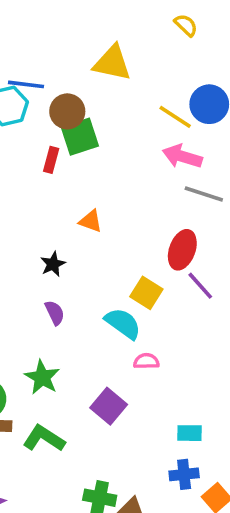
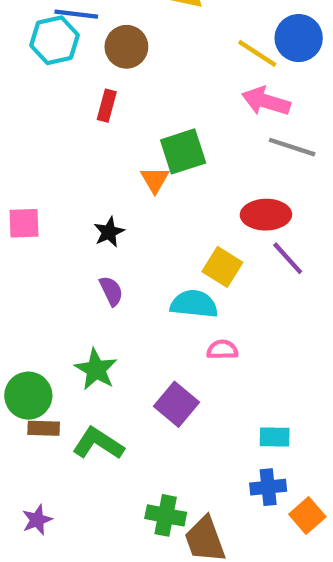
green square: (80, 137) -> (183, 151), moved
orange triangle: (91, 221) -> (155, 180), turned 40
red ellipse: (182, 250) -> (266, 215), turned 69
cyan semicircle: (123, 323) -> (194, 304), turned -30

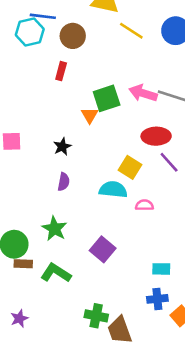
yellow line: (257, 53) -> (131, 31), moved
pink arrow: (266, 101) -> (143, 93), moved
purple semicircle: (111, 291) -> (64, 182), turned 36
pink semicircle: (222, 350) -> (144, 205), moved

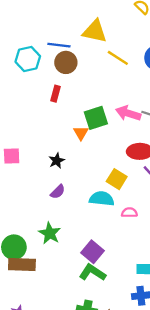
blue line: (43, 16) -> (59, 45), moved
purple semicircle: (64, 182) -> (58, 192), turned 35
brown rectangle: (23, 264) -> (22, 265), size x1.6
green L-shape: (56, 273) -> (92, 273), moved

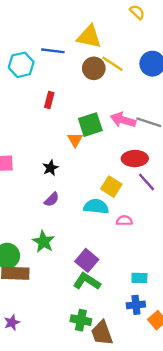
brown circle: (66, 62) -> (94, 68), moved

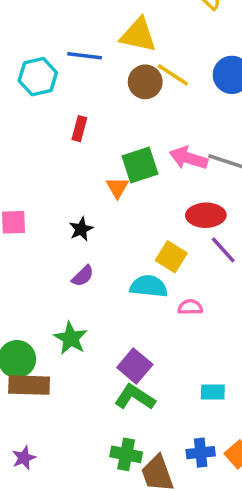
blue cross: (136, 305) -> (201, 453), moved

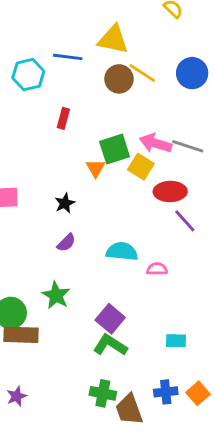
yellow square: (171, 257) -> (141, 167), moved

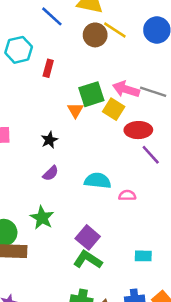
blue line: (68, 57) -> (52, 16), turned 35
cyan hexagon: (28, 75) -> (19, 50), moved

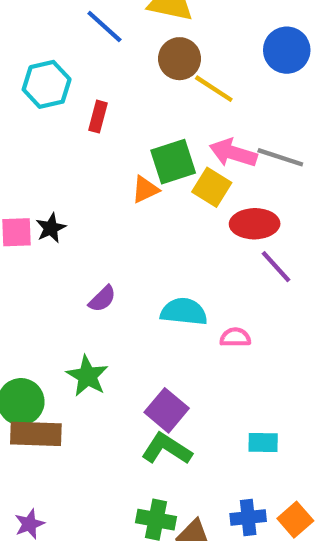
yellow line: (115, 30) -> (214, 89), moved
orange triangle: (75, 110) -> (145, 189), turned 35
black star: (49, 140) -> (51, 228), moved

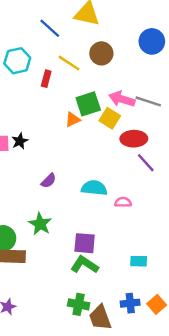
brown circle: (180, 59) -> (101, 53), moved
yellow line: (214, 89) -> (69, 63), moved
purple square: (167, 410) -> (85, 243), turned -35

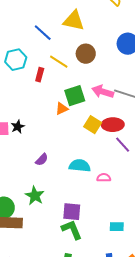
yellow square: (110, 118) -> (93, 125), moved
green L-shape: (85, 265) -> (72, 230), turned 35

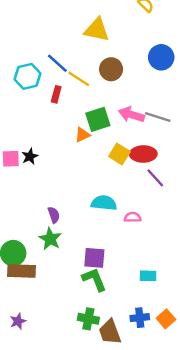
blue line: (43, 33) -> (57, 63), moved
purple semicircle: (42, 160) -> (54, 215), moved, turned -64

